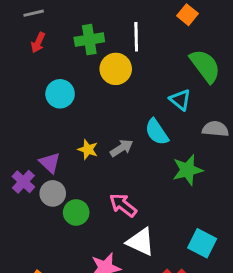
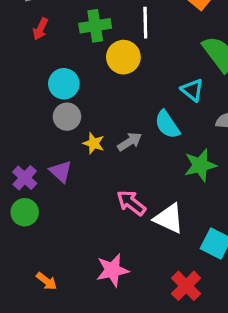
purple triangle: (50, 163) -> (61, 171), moved
gray circle: (53, 193) -> (67, 117), moved
green circle: (76, 212) -> (25, 212), moved
white triangle: (141, 242) -> (169, 218), moved

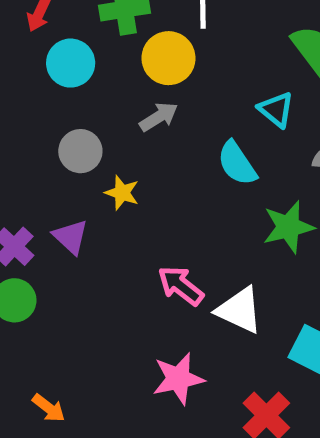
cyan circle: (64, 84) -> (71, 63), moved
gray arrow: (130, 142) -> (159, 117), moved
pink star: (112, 270) -> (178, 379), moved

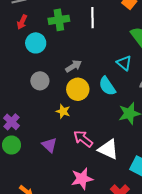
yellow circle: (168, 58) -> (78, 89), moved
yellow star: (122, 193) -> (63, 111), moved
purple triangle: (71, 237) -> (49, 145), moved

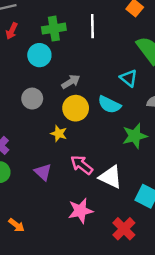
cyan circle: (36, 43) -> (39, 55), moved
cyan semicircle: (107, 86) -> (109, 105), turned -30

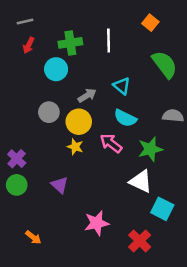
cyan triangle: (129, 78) -> (122, 86), moved
yellow circle: (76, 108) -> (79, 122), moved
pink arrow: (82, 165) -> (111, 143), moved
white triangle: (111, 177) -> (141, 181), moved

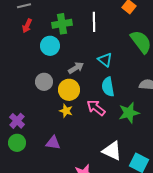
cyan semicircle: (125, 118) -> (108, 87), turned 54
white triangle: (141, 181) -> (112, 151), moved
purple triangle: (60, 185) -> (53, 143), turned -35

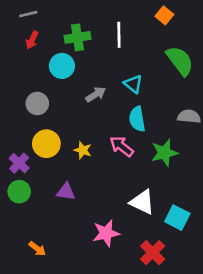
gray circle: (44, 82) -> (37, 104), moved
yellow circle: (69, 90) -> (46, 144), moved

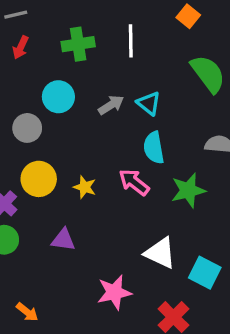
cyan circle: (62, 66) -> (58, 97), moved
gray arrow: (96, 94) -> (111, 105), moved

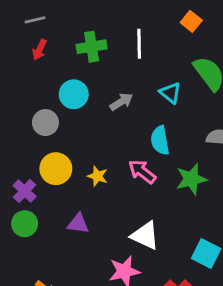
cyan triangle: (149, 103) -> (170, 93), moved
white triangle: (160, 253) -> (145, 236), moved

